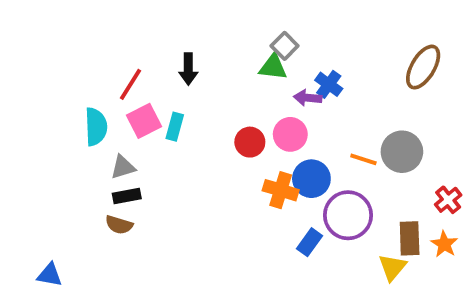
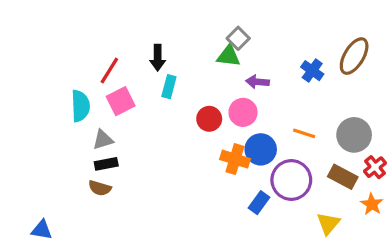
blue cross: (329, 84) -> (312, 71), moved
cyan rectangle: (175, 127) -> (169, 87), moved
gray circle: (402, 152) -> (354, 135), moved
brown rectangle: (410, 238) -> (343, 177), moved, turned -60

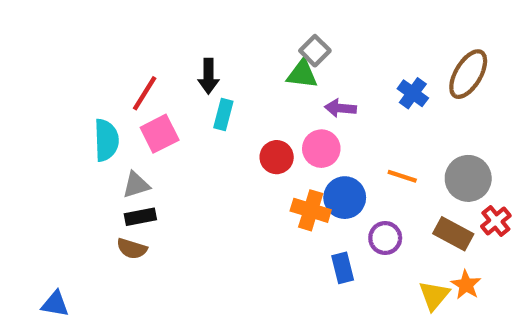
purple circle: (291, 180) -> (385, 238), size x0.6
blue rectangle: (259, 203) -> (343, 268), turned -50
orange star: (372, 204) -> (466, 285), moved

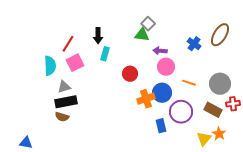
pink circle: (321, 149) -> (166, 67), moved
orange cross: (311, 210) -> (146, 99), turned -36
black rectangle: (140, 217) -> (66, 102), size x1.5
red cross: (496, 221) -> (233, 104), turned 32
purple circle: (385, 238) -> (181, 112), size x1.5

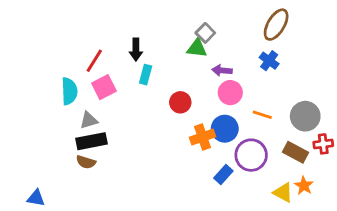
brown ellipse: (220, 35) -> (276, 25), moved
blue rectangle: (161, 126) -> (223, 174), turned 56
yellow triangle: (204, 139) -> (283, 193), turned -42

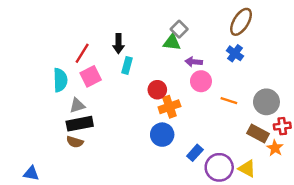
blue circle: (225, 129) -> (162, 135), moved
orange cross: (203, 137) -> (169, 107), moved
purple circle: (251, 155) -> (219, 167), moved
orange star: (304, 186) -> (275, 148), moved

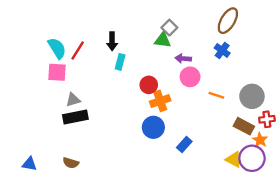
pink square: (91, 76) -> (57, 72), moved, turned 30
cyan semicircle: (60, 80) -> (57, 48), moved, turned -30
brown semicircle: (75, 142) -> (71, 163), moved
purple circle: (219, 167) -> (252, 158), moved

